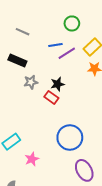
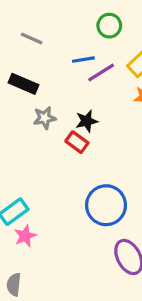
pink star: (32, 159) -> (25, 236), moved

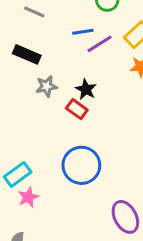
black star: (87, 121) -> (86, 89), turned -30
blue circle: (106, 205) -> (81, 165), moved

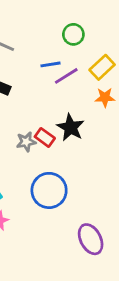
gray star: (46, 86) -> (26, 142), moved
black star: (86, 89) -> (71, 127), moved, size x1.4

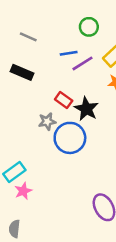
red rectangle: (45, 137) -> (64, 100), moved
blue circle: (49, 190) -> (70, 138), moved

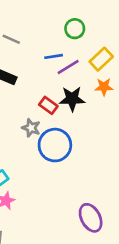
black star: (86, 109) -> (72, 99), moved, turned -30
gray star: (47, 121) -> (31, 128), turned 30

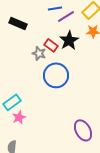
black star: (72, 99) -> (69, 40), turned -30
gray star: (31, 128) -> (39, 53), moved

